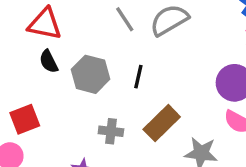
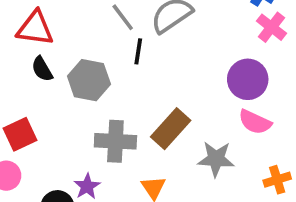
black line: (138, 77) -> (138, 51), moved
gray cross: (111, 131) -> (115, 141), size x1.5

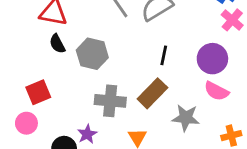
black line: (138, 51) -> (164, 55), moved

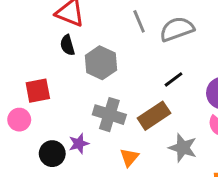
black line: (164, 55) -> (173, 79), turned 30

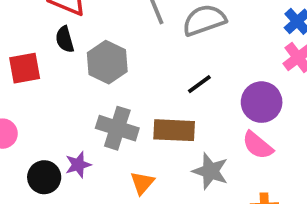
red square: (38, 91) -> (25, 68), moved
brown rectangle: (154, 116) -> (174, 130), turned 36

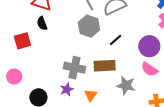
gray hexagon: (107, 62) -> (89, 26), moved
purple star: (78, 165) -> (67, 89), moved

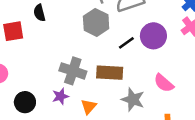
purple circle: (149, 46) -> (153, 36), moved

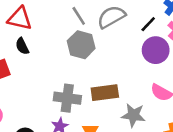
purple circle: (153, 36) -> (156, 50), moved
black line: (126, 43) -> (148, 24), moved

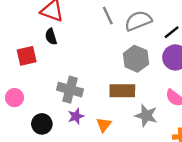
gray hexagon: (81, 45) -> (136, 59), moved
gray cross: (67, 98) -> (70, 90), moved

